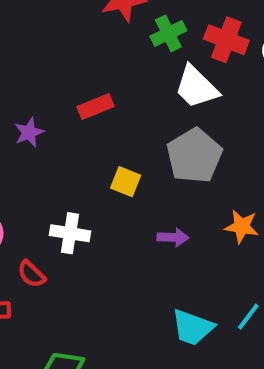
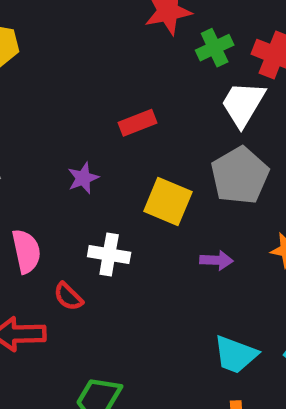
white trapezoid: (196, 87) -> (243, 104), turned 75
purple star: (29, 132) -> (83, 178), moved
yellow square: (126, 182) -> (168, 201), size x1.5

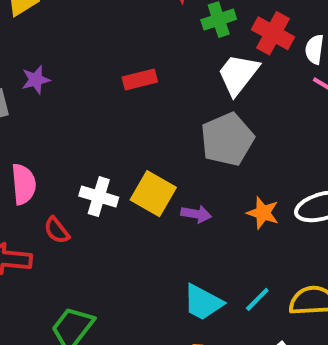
purple star: (83, 178) -> (36, 80), moved
yellow square: (168, 201) -> (153, 194), moved

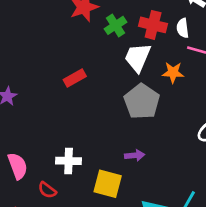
yellow square: (153, 194) -> (108, 184), moved
orange star: (263, 213) -> (173, 73), moved

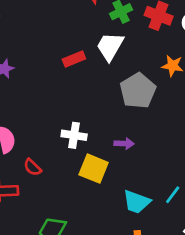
white trapezoid: (138, 57) -> (110, 46), moved
white cross: (69, 161) -> (74, 135), moved

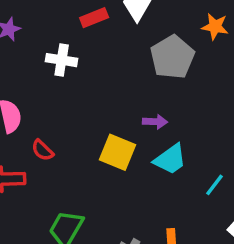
white cross: (74, 135) -> (62, 60), moved
cyan trapezoid: (137, 202) -> (170, 159), moved, turned -56

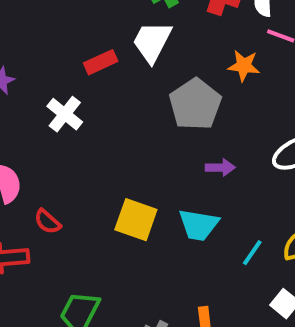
white cross: (62, 60) -> (65, 114), turned 32
purple arrow: (155, 122) -> (220, 167), moved
cyan trapezoid: (170, 159) -> (199, 225), turned 48

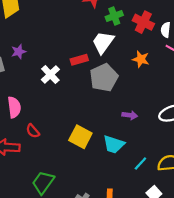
red rectangle: (101, 62) -> (79, 60), moved
orange star: (244, 66) -> (141, 59), moved
gray pentagon: (195, 104) -> (104, 78), moved

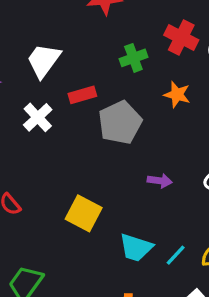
green cross: (114, 16) -> (133, 58), moved
white trapezoid: (103, 42) -> (44, 60), moved
cyan trapezoid: (114, 144) -> (136, 248), moved

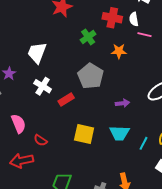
red rectangle: (82, 95) -> (66, 99), moved
cyan trapezoid: (136, 248) -> (119, 133), moved

